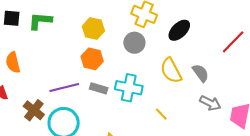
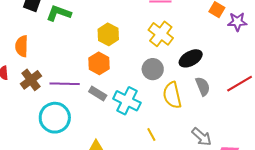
gray circle: (134, 43) -> (153, 69), moved
gray semicircle: (201, 73) -> (203, 86), moved
brown cross: (34, 110) -> (31, 80), moved

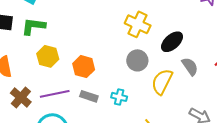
yellow hexagon: (108, 34) -> (48, 56), moved
yellow semicircle: (172, 95) -> (162, 82), turned 52
cyan cross: (127, 101) -> (119, 97), size x0.6

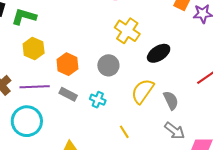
gray circle: (137, 60) -> (108, 65), moved
gray semicircle: (190, 66) -> (171, 100), moved

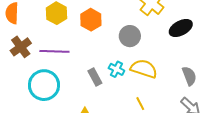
orange hexagon: (67, 64) -> (91, 20), moved
yellow semicircle: (143, 91) -> (144, 69), moved, turned 68
gray rectangle: (68, 94) -> (95, 77), moved, turned 30

